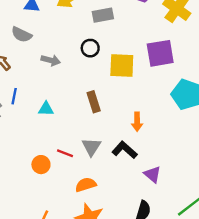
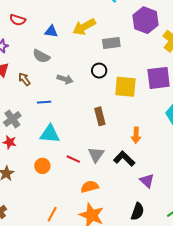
blue line: (14, 96) -> (44, 102), moved, turned 72
cyan triangle: (46, 109) -> (50, 134), moved, size x1.5
orange circle: (41, 165) -> (42, 166), moved

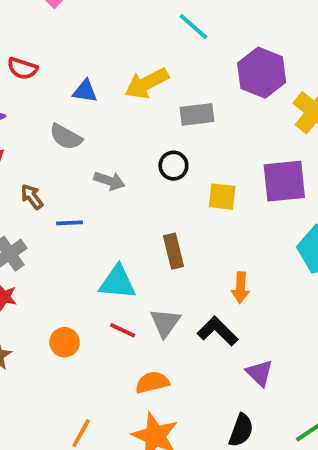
brown arrow: (24, 79) -> (32, 197), moved
yellow square: (125, 87) -> (222, 197), size x0.7
cyan triangle: (50, 134) -> (117, 282), moved

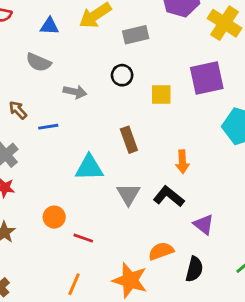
red line: (123, 330) -> (83, 238), moved
orange semicircle: (152, 382) -> (161, 251), moved

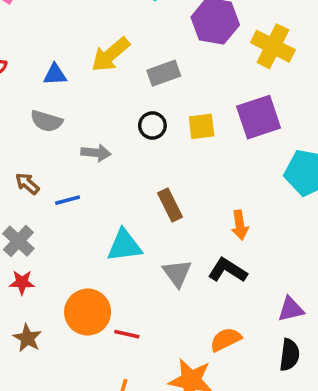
yellow square: (161, 95) -> (202, 126), moved
orange circle: (54, 217) -> (88, 312), size x1.6
purple triangle: (204, 225) -> (291, 309), moved, turned -45
black semicircle: (194, 269) -> (289, 355), moved

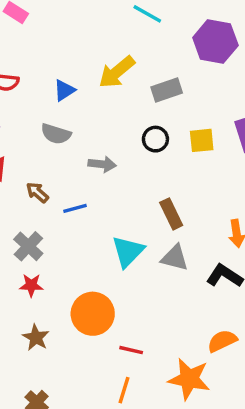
blue triangle: (55, 75) -> (64, 90), turned -30
cyan triangle: (124, 245) -> (128, 252), turned -39
gray triangle: (177, 273) -> (175, 258), moved, turned -40
red line: (127, 334) -> (131, 350), moved

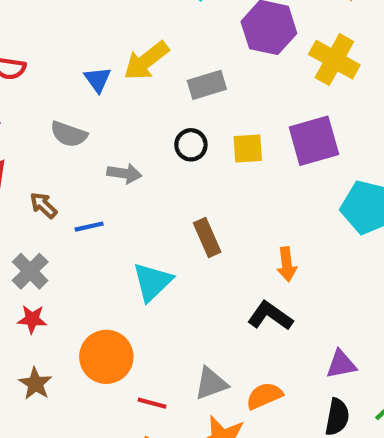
blue triangle: (64, 90) -> (98, 79), moved, turned -35
gray triangle: (175, 258) -> (211, 384), moved, turned -36

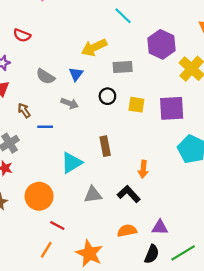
blue triangle: (98, 79) -> (76, 74), moved
gray triangle: (211, 384) -> (93, 195), moved
orange semicircle: (264, 396) -> (127, 231), moved

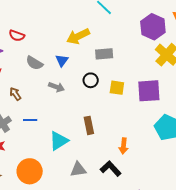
red semicircle: (22, 35) -> (17, 36), moved
purple hexagon: (161, 44) -> (153, 27), moved
blue line: (45, 127) -> (30, 120), moved

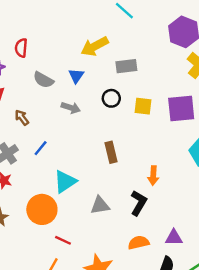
red semicircle: (17, 36) -> (21, 48), turned 77
blue line: (30, 120) -> (41, 148), turned -48
cyan triangle: (59, 141) -> (65, 182), moved
black L-shape: (111, 169) -> (139, 203), turned 75

